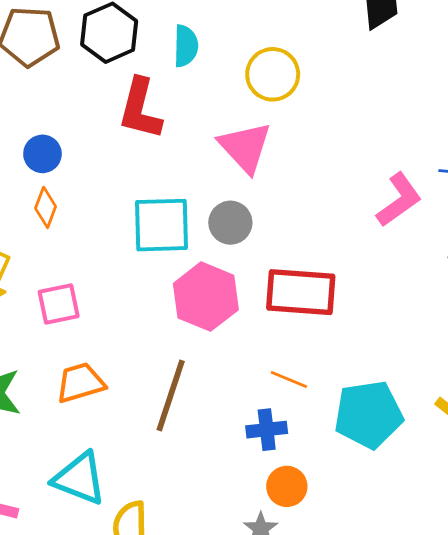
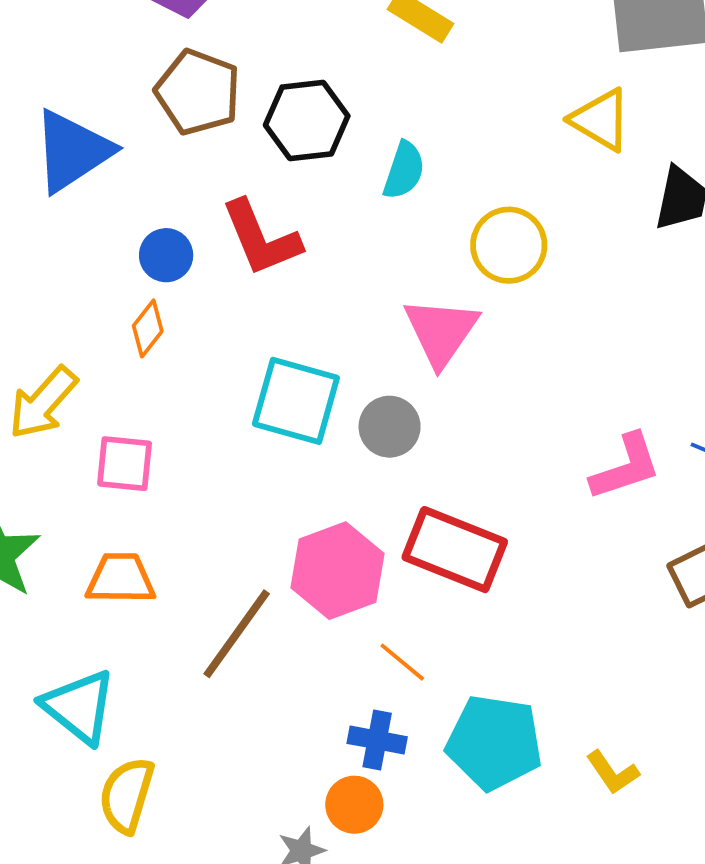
red L-shape: (140, 109) -> (261, 238), moved, turned -54
pink hexagon: (206, 297) -> (338, 571), moved
blue cross: (267, 430) -> (377, 740), moved

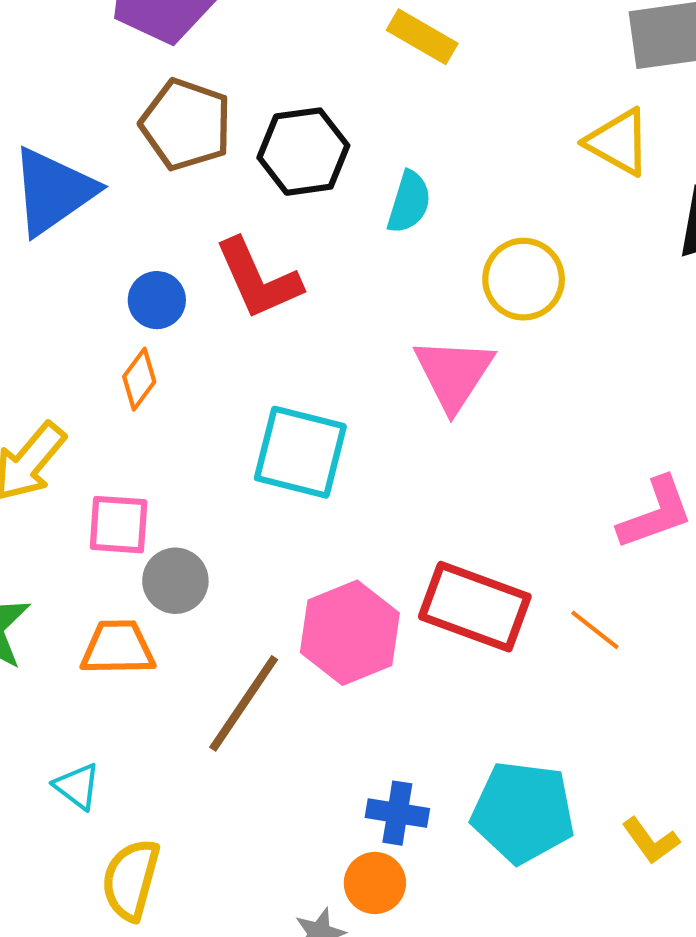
gray circle: (390, 427) -> (175, 581), moved
orange line: (402, 662) -> (595, 630), moved
cyan triangle: (79, 707) -> (77, 786), size x0.6

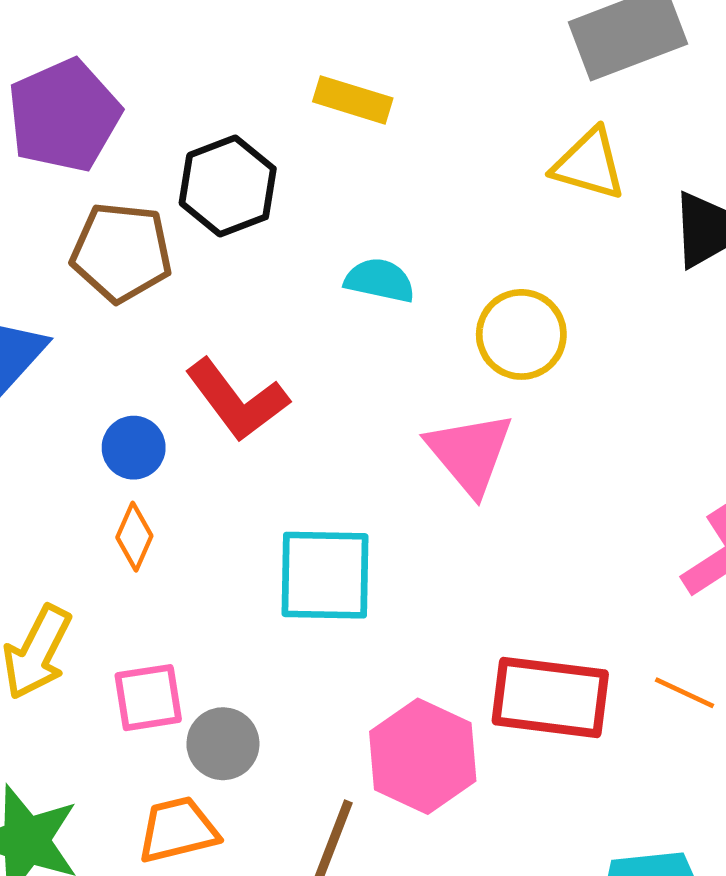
black hexagon: (303, 152) -> (228, 186), moved
cyan semicircle: (409, 202) -> (380, 280), turned -82

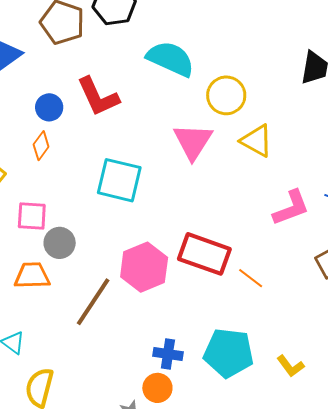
yellow triangle: (589, 164) -> (257, 141), moved
cyan semicircle: (380, 280) -> (171, 59), size x1.6
orange line: (685, 693) -> (251, 278), moved

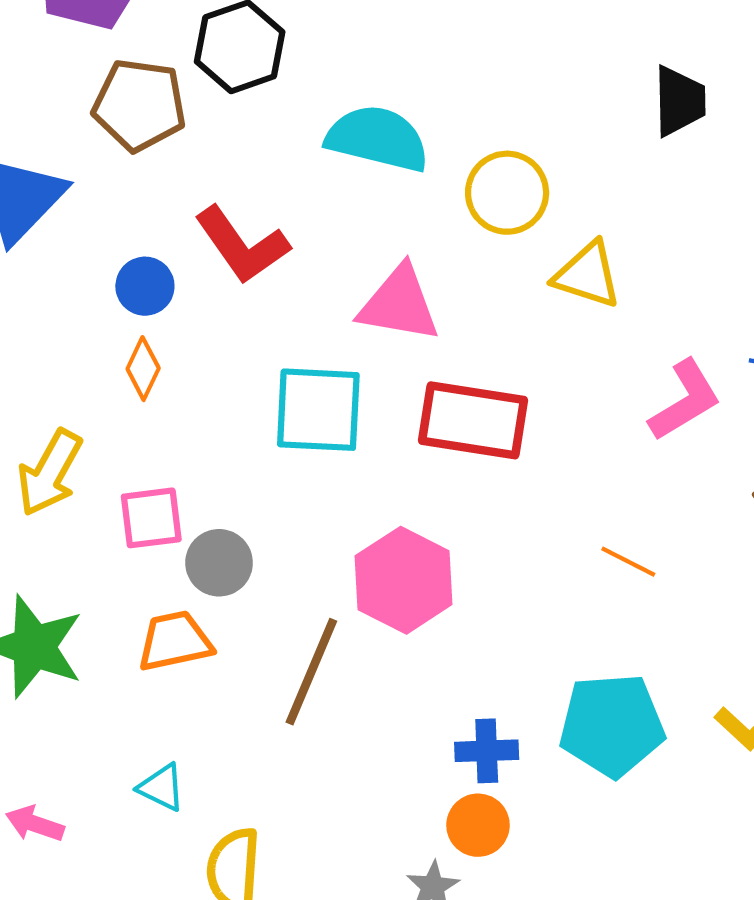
pink triangle: (193, 141) -> (399, 304), moved, turned -42
red rectangle: (204, 254) -> (473, 420), moved

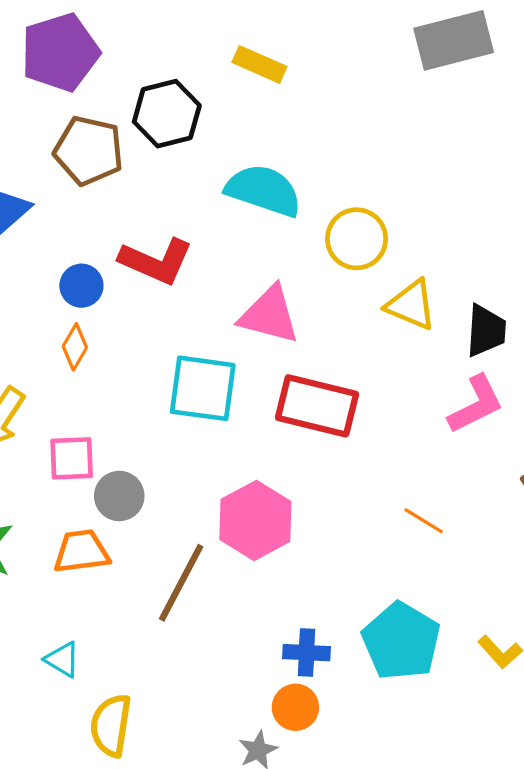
black trapezoid: (679, 101) -> (486, 331), moved
red L-shape: (242, 245) -> (156, 261), turned -36
cyan pentagon: (612, 725) -> (401, 641), turned 30

